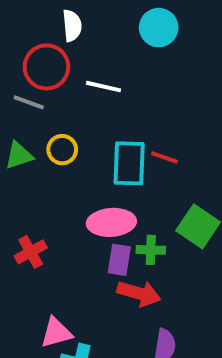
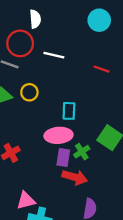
cyan circle: (159, 28) -> (99, 20), moved
red line: (165, 157) -> (102, 69), moved
cyan rectangle: (129, 163) -> (69, 111), moved, size x0.7
green cross: (151, 250) -> (82, 152), turned -35

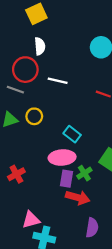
cyan rectangle: (69, 111) -> (72, 134), turned -54

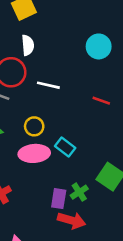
yellow circle: (34, 116) -> (34, 126), moved
pink ellipse: (62, 157) -> (34, 153), moved

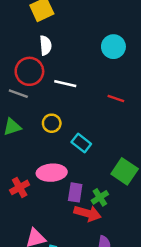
pink ellipse: (34, 153) -> (52, 173), moved
green cross: (79, 192) -> (100, 197), moved

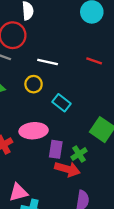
white line: (65, 84) -> (48, 62), moved

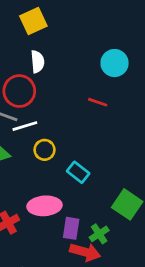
red line: (94, 61) -> (98, 102), moved
white line: (48, 62) -> (25, 126), moved, turned -30

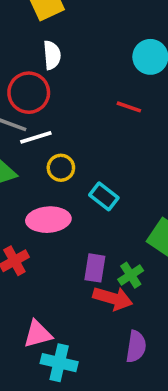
pink ellipse: (44, 206) -> (48, 220), moved

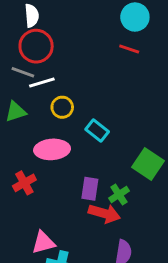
white semicircle: (52, 55) -> (32, 16), moved
red line: (129, 107) -> (129, 49), moved

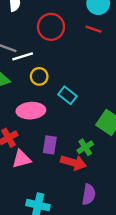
red circle: (36, 46) -> (51, 27), moved
purple rectangle: (90, 189) -> (50, 145), moved
pink triangle: (43, 243) -> (21, 159), moved

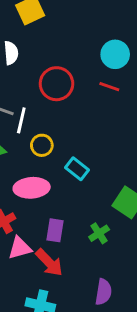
white line: (23, 56) -> (21, 120), turned -60
red arrow: (73, 163) -> (49, 263), moved, turned 30

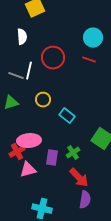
white line: (21, 120) -> (29, 71), moved
pink ellipse: (32, 188) -> (29, 141), moved
green cross: (99, 233) -> (73, 153), moved
red arrow: (49, 263) -> (79, 178), moved

